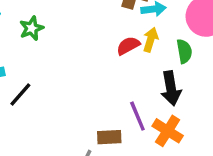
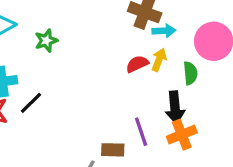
orange cross: (168, 131) -> (182, 135), moved, turned 32

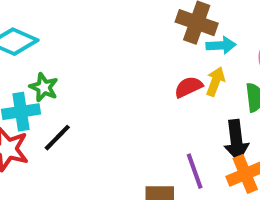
green star: (46, 41) -> (44, 87), moved, turned -30

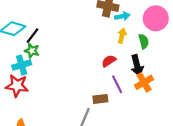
red semicircle: (188, 87) -> (109, 61), moved
black line: (57, 138) -> (32, 36), moved

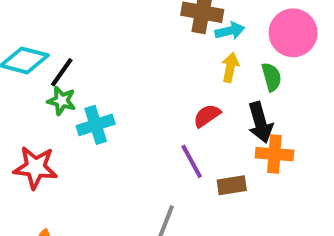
cyan cross: (22, 65) -> (96, 125), moved
orange cross: (144, 82) -> (274, 154), turned 36
purple line: (117, 84) -> (192, 161), moved
brown rectangle: (100, 99) -> (232, 185), moved

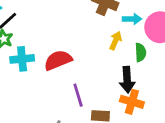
cyan arrow: (230, 31) -> (132, 19), moved
red semicircle: (207, 116) -> (58, 60), moved, size x1.5

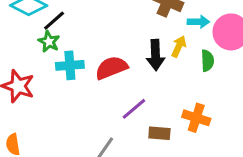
black arrow: (127, 80) -> (156, 55), moved
purple line: (78, 95) -> (134, 109), turned 65

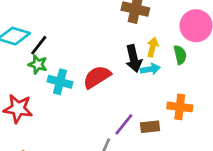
cyan arrow: (198, 22) -> (150, 69), moved
cyan cross: (70, 65) -> (60, 82), turned 30
purple line: (134, 109) -> (124, 124), moved

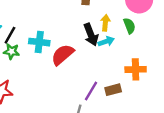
cyan cross: (60, 82) -> (39, 42), moved

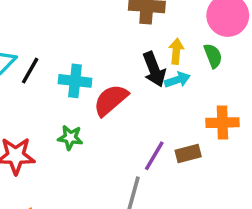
green star: (11, 51) -> (70, 138), moved

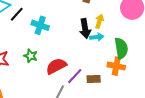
green semicircle: (213, 56) -> (121, 48), moved, size x1.5
red semicircle: (111, 100) -> (56, 66), moved

